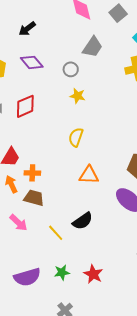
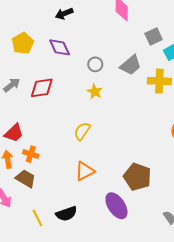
gray square: (118, 13) -> (154, 37), moved
gray trapezoid: (92, 47) -> (131, 65), moved
orange triangle: (89, 175) -> (85, 171), turned -45

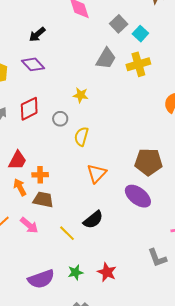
black arrow: (64, 14) -> (37, 34), moved
gray circle: (95, 64) -> (60, 119), moved

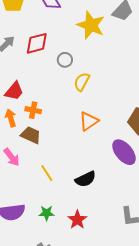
yellow star: (81, 95) -> (91, 25), moved, size x1.8
black semicircle: (93, 220) -> (85, 179), moved

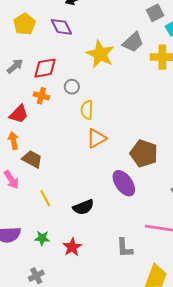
yellow semicircle: (82, 82) -> (87, 110), turned -30
orange cross: (33, 110) -> (41, 96), moved
orange triangle: (89, 121) -> (96, 138), moved

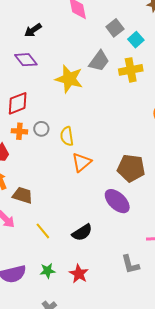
gray circle: (72, 87) -> (41, 129), moved

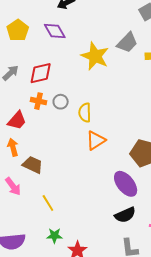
black semicircle: (82, 232) -> (125, 215), moved
green star: (48, 271) -> (54, 236), moved

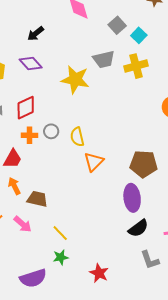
gray trapezoid: (127, 43) -> (104, 59), turned 45
purple ellipse: (126, 184) -> (132, 198), turned 44
green star: (54, 236) -> (61, 257), moved

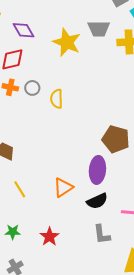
purple diamond: (31, 64) -> (24, 30), moved
orange triangle: (94, 162) -> (63, 187), moved
green star: (61, 257) -> (13, 232), moved

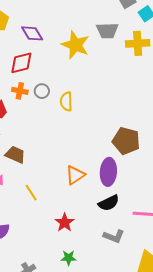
orange triangle: (63, 187) -> (75, 175), moved
green star: (13, 232) -> (69, 258), moved
gray L-shape: (102, 234) -> (114, 236), turned -60
red star: (49, 237) -> (65, 223), moved

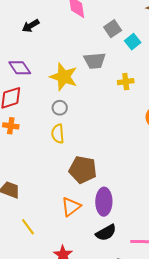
yellow cross: (138, 43) -> (126, 82), moved, size x0.7
gray circle: (42, 91) -> (60, 108), moved
brown pentagon: (126, 141) -> (83, 170), moved

